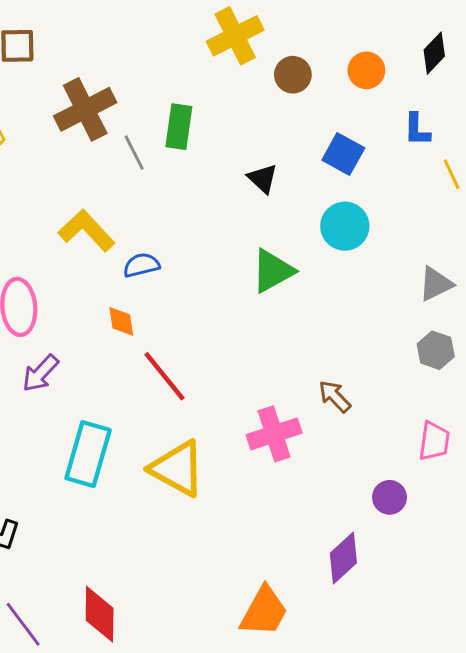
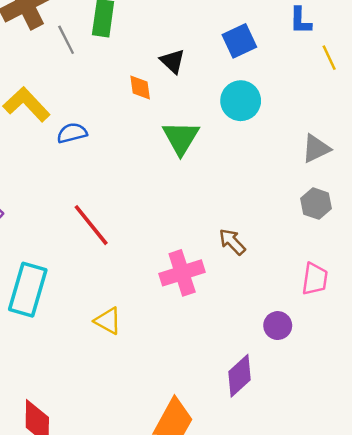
blue square: (343, 154) -> (239, 41), turned 36
green triangle: (273, 271) -> (181, 138), turned -30
orange diamond: (121, 321) -> (140, 88), moved
yellow triangle: (177, 468) -> (108, 321), moved, size x0.6

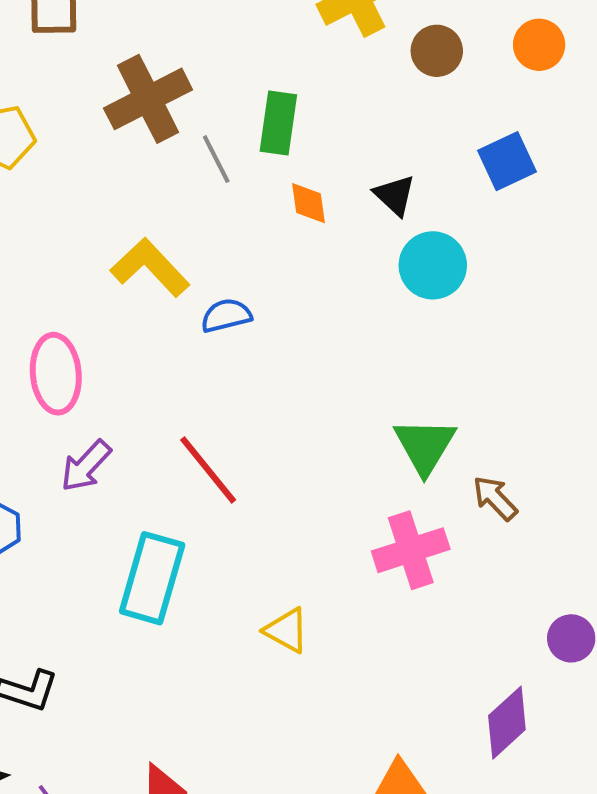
orange diamond: (140, 88) -> (308, 203), moved
cyan circle: (241, 101) -> (433, 265), moved
green triangle: (181, 138) -> (425, 446), moved
red line: (91, 225) -> (208, 470), moved

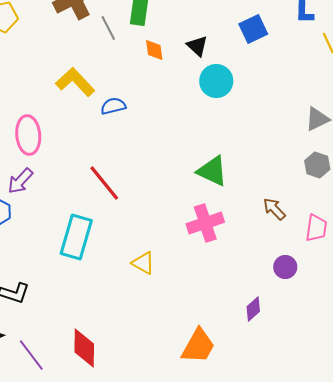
green triangle: (425, 446) -> (212, 171), turned -36
purple arrow: (86, 466) -> (20, 181), moved
brown arrow: (495, 498) -> (274, 209), moved
purple diamond: (507, 723) -> (253, 309), size x0.7

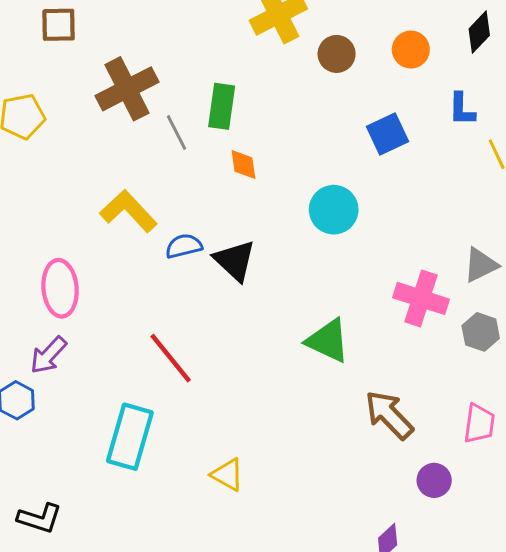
black triangle: (197, 46) -> (235, 261), moved, size x1.4
brown arrow: (274, 209) -> (389, 415), moved, size x1.5
pink cross: (205, 223) -> (421, 298), moved, turned 36

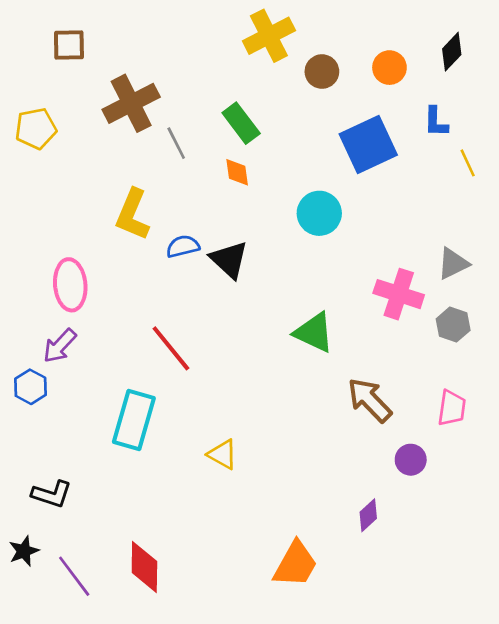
green rectangle: (222, 106) -> (241, 123), moved, turned -45
blue square: (388, 134) -> (368, 144), size x1.5
yellow L-shape: (128, 211) -> (132, 215), turned -114

